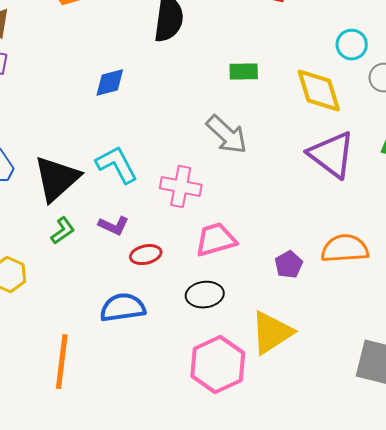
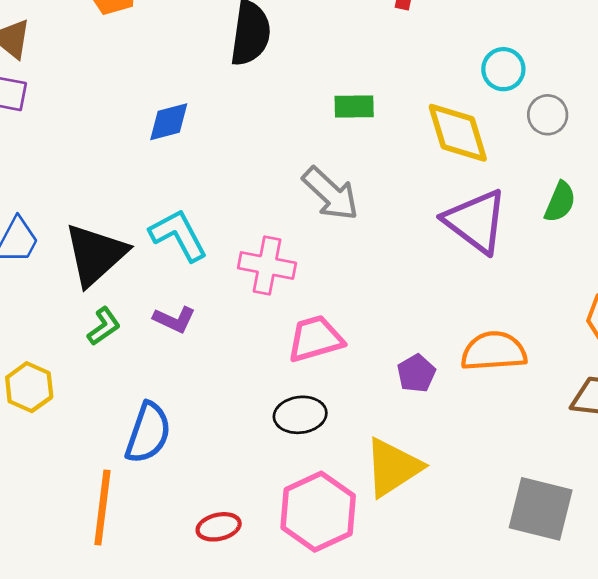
red ellipse: (146, 255) -> (219, 527), moved
blue semicircle: (123, 308) -> (148, 433), moved, turned 117

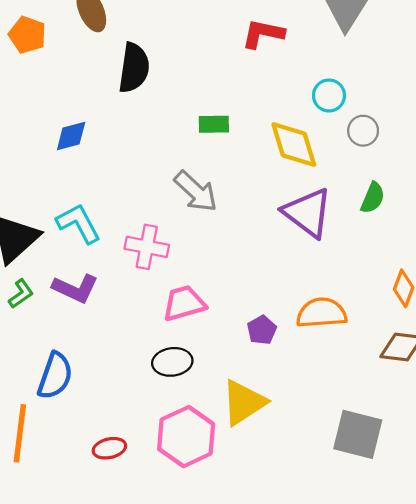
purple L-shape: (174, 319) -> (75, 288), size x1.4

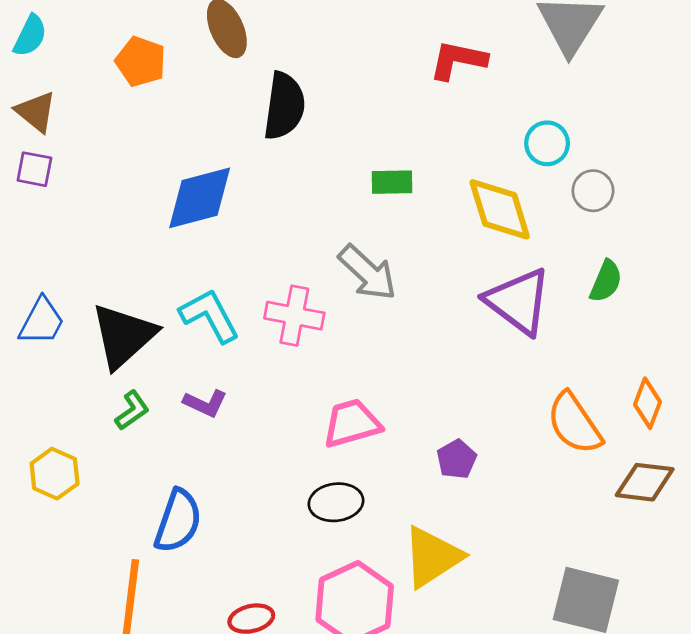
blue diamond: (71, 136) -> (200, 198), size x1.6
pink cross: (147, 247) -> (294, 316), moved
purple L-shape: (75, 288) -> (205, 403), size x0.7
orange semicircle: (322, 313) -> (574, 423), moved, turned -120

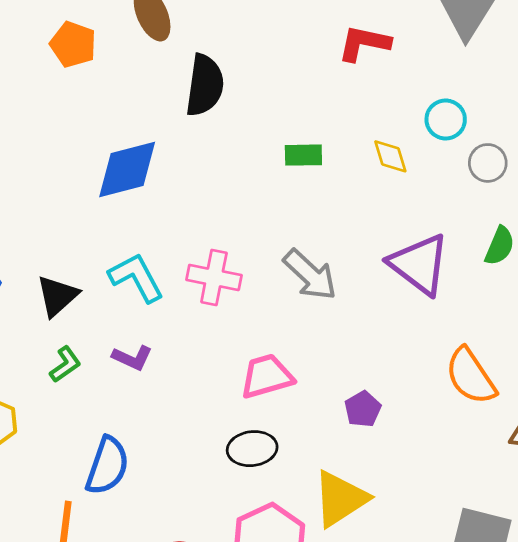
yellow diamond: (500, 209) -> (390, 156), moved, size x0.6
gray arrow: (368, 273) -> (310, 275), moved
black triangle: (123, 336) -> (57, 296), size x0.7

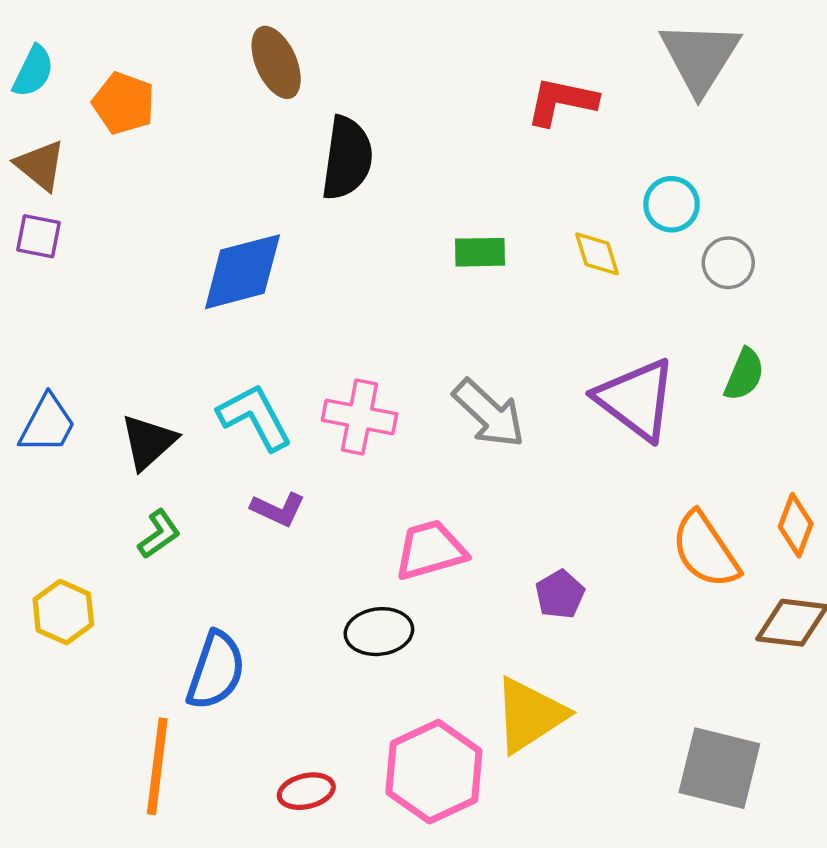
orange pentagon: (73, 44) -> (124, 103), moved
purple L-shape: (132, 358) -> (278, 509), moved
black ellipse: (252, 449) -> (379, 632), moved

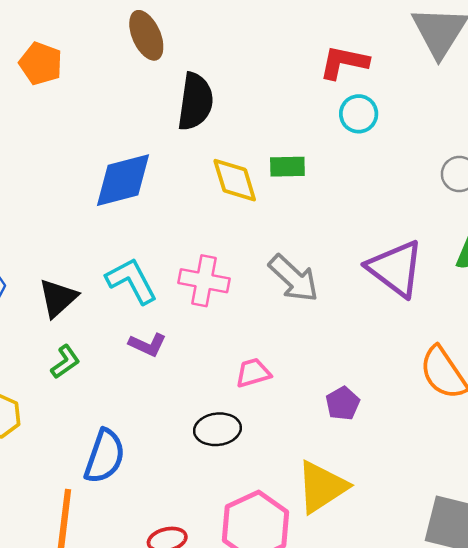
cyan circle: (672, 204) -> (359, 114), moved
yellow diamond: (597, 254) -> (235, 180), moved, size x1.4
pink trapezoid: (430, 550) -> (253, 373), size x0.7

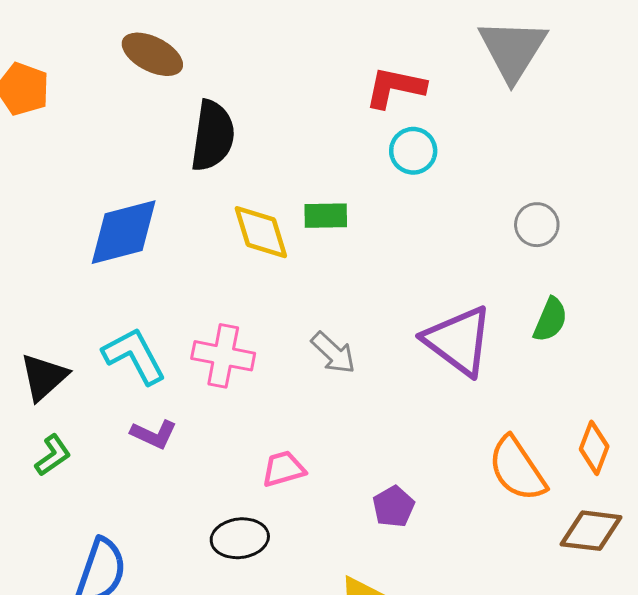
brown ellipse: (146, 35) -> (152, 54), turned -39
gray arrow: (294, 278) -> (333, 353), size x0.7

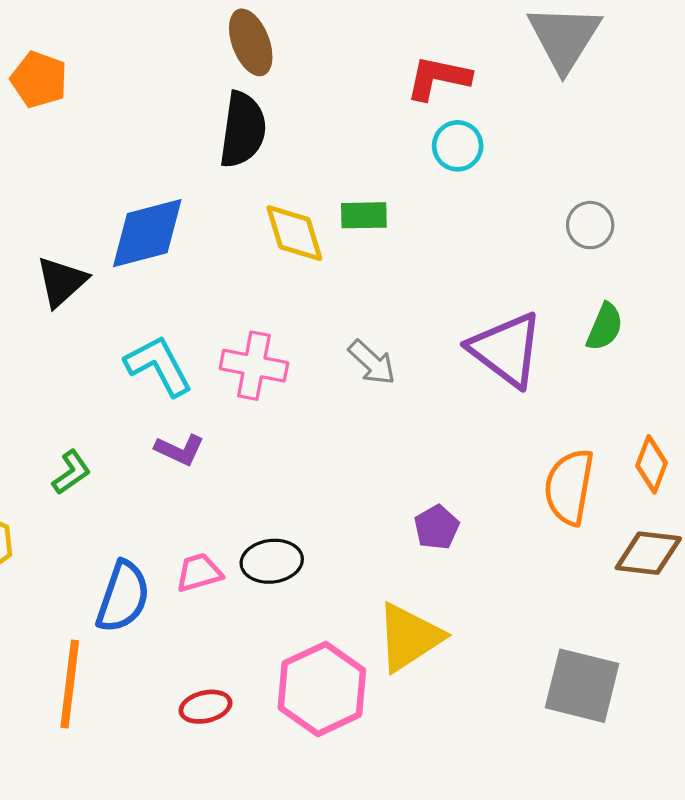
brown ellipse: (152, 54) -> (251, 42), moved, turned 42
black triangle: (44, 377) -> (62, 282), moved
pink trapezoid: (284, 469) -> (199, 573), moved
orange semicircle: (517, 469) -> (569, 487), turned 44

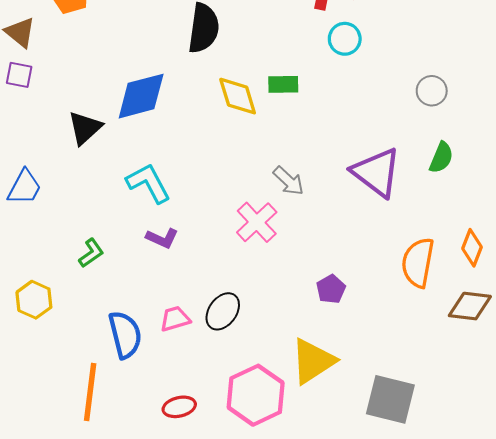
pink cross: (254, 366) -> (257, 222), moved, turned 36
black ellipse: (272, 561) -> (223, 311), turned -48
blue semicircle: (123, 597) -> (125, 335), turned -33
gray square: (582, 686) -> (390, 399), moved

